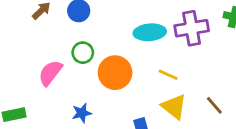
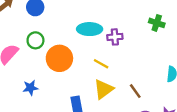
purple cross: (192, 28) -> (115, 37), moved, size x0.6
yellow triangle: (174, 107) -> (103, 89), turned 40

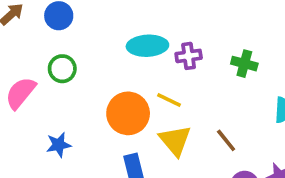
green cross: (157, 23) -> (244, 64), moved
orange circle: (59, 58) -> (128, 113), moved
yellow triangle: (103, 89) -> (175, 140), turned -30

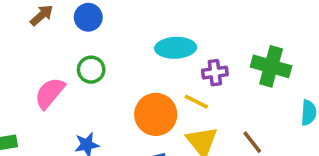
purple cross: (189, 56) -> (215, 73), moved
green cross: (244, 64) -> (271, 66), size x1.5

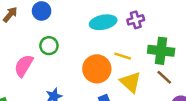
green cross: (271, 66) -> (161, 51), moved
purple cross: (215, 73) -> (136, 20), moved

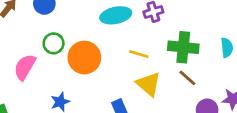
orange circle: (97, 69) -> (84, 58), moved

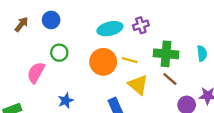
orange circle: (84, 58) -> (103, 62), moved

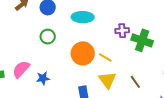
cyan ellipse: (110, 29) -> (83, 17), moved
green cross: (166, 54) -> (142, 40), moved
pink semicircle: (36, 73) -> (21, 69), moved

